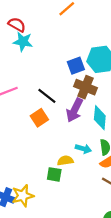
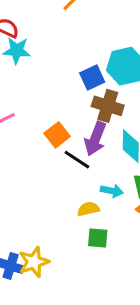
black line: (47, 96) -> (77, 160), moved
orange square: (39, 118) -> (57, 135), moved
green square: (54, 174) -> (98, 238), moved

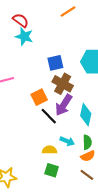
blue square: (92, 77) -> (55, 63), moved
brown cross: (108, 106) -> (63, 84), moved

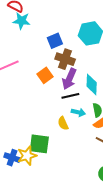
black line: (49, 116) -> (70, 96), moved, turned -48
yellow semicircle: (49, 150) -> (63, 123), turned -104
green square: (52, 170) -> (39, 144), moved, size x1.5

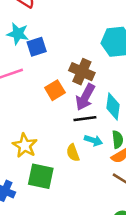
cyan star: (22, 21) -> (18, 34), moved
blue square: (55, 41) -> (37, 47), moved
yellow star: (27, 156) -> (25, 146), moved, turned -30

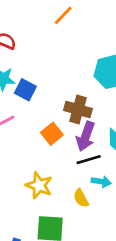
blue square: (37, 47) -> (25, 90), turned -36
yellow star: (25, 146) -> (39, 185), moved

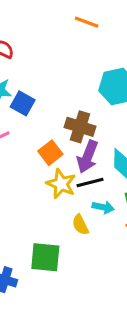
orange line: (63, 15) -> (87, 22), moved, turned 65
yellow star: (39, 185) -> (61, 184), moved

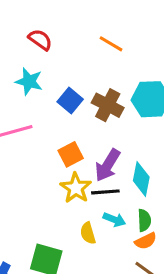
orange line: (87, 22) -> (111, 44), moved
blue square: (23, 103) -> (70, 101), moved
brown cross: (80, 127) -> (108, 105), moved

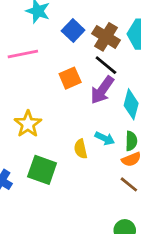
yellow star: (76, 188) -> (28, 124), moved
black line: (105, 192) -> (106, 65), moved, turned 40

